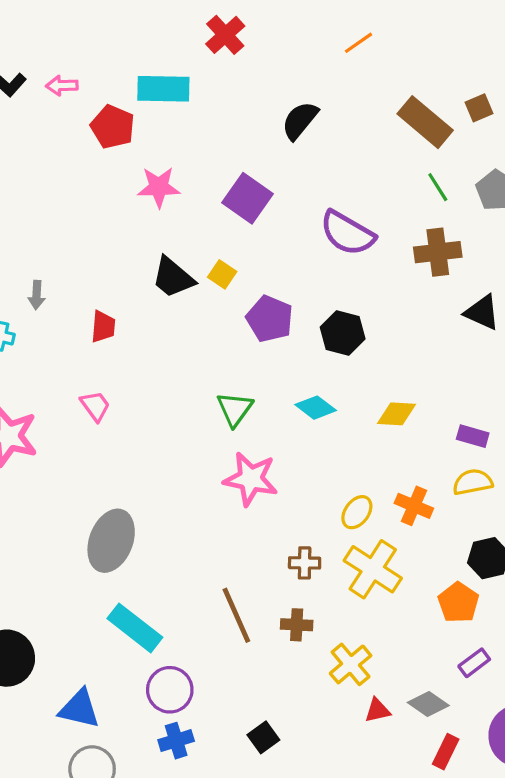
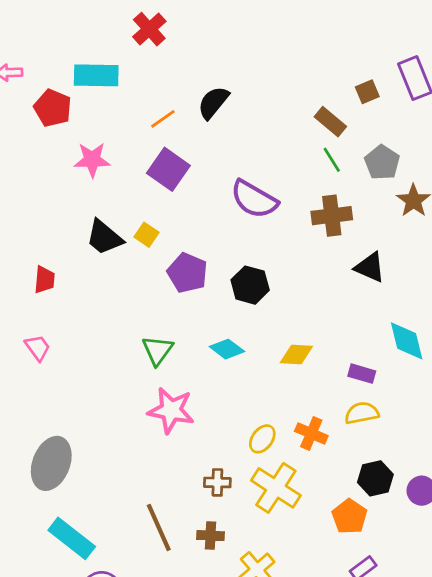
orange line: (358, 43) -> (163, 119), moved
brown rectangle: (425, 122) -> (330, 122), moved, size x0.7

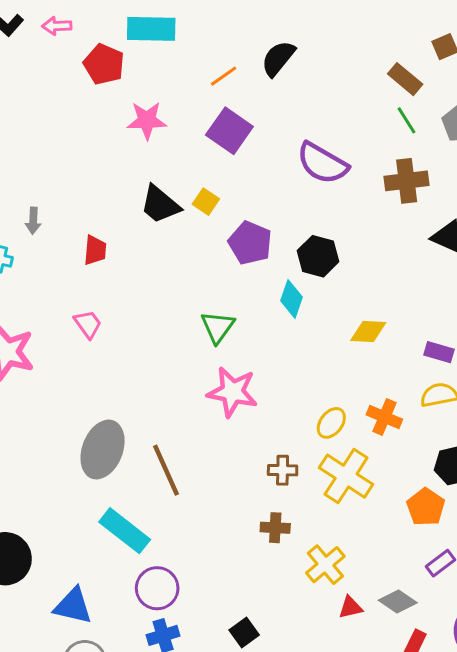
cyan diamond: (227, 349) -> (291, 299), moved, turned 72
brown line: (159, 527) -> (166, 470), moved

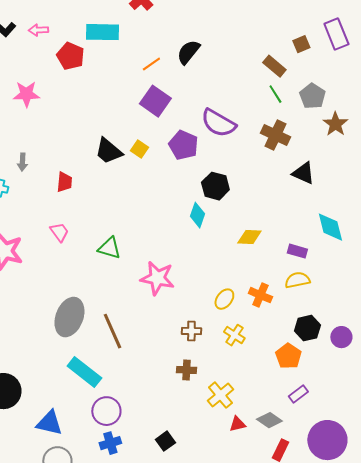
pink star: (147, 120) -> (26, 94), moved
brown cross: (407, 181) -> (275, 135), turned 32
purple pentagon: (250, 243) -> (183, 145), moved
green triangle: (218, 327) -> (109, 248), moved, turned -50
yellow cross: (346, 476) -> (234, 335), size x0.6

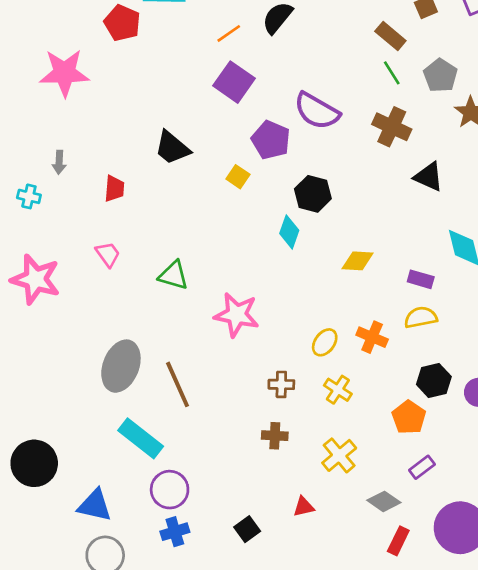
pink star: (26, 94) -> (64, 73), size x1.4
yellow square: (139, 149) -> (238, 177), moved
yellow cross: (220, 395) -> (339, 455), moved
red triangle: (237, 424) -> (304, 507), moved

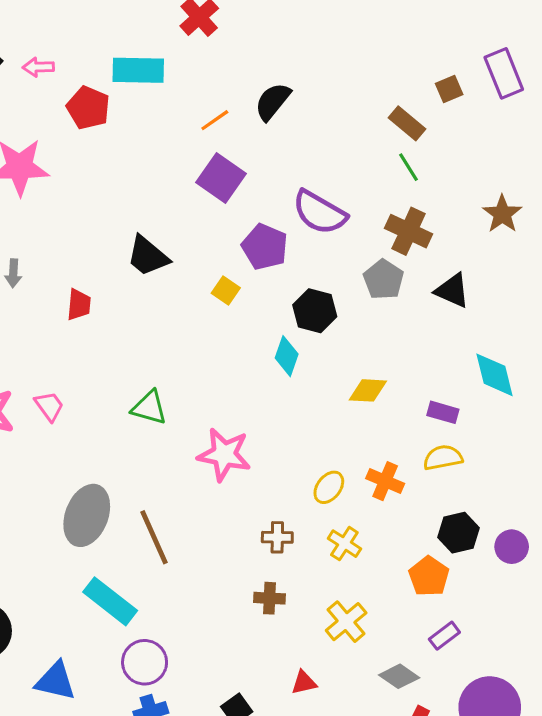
gray pentagon: (440, 76) -> (384, 280), moved
pink trapezoid: (108, 254) -> (49, 406), moved

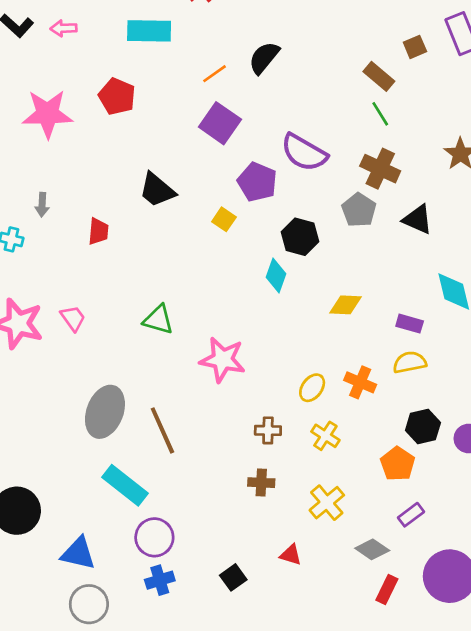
red pentagon: (88, 108) -> (117, 96), moved
red triangle: (304, 683) -> (291, 555), turned 30

